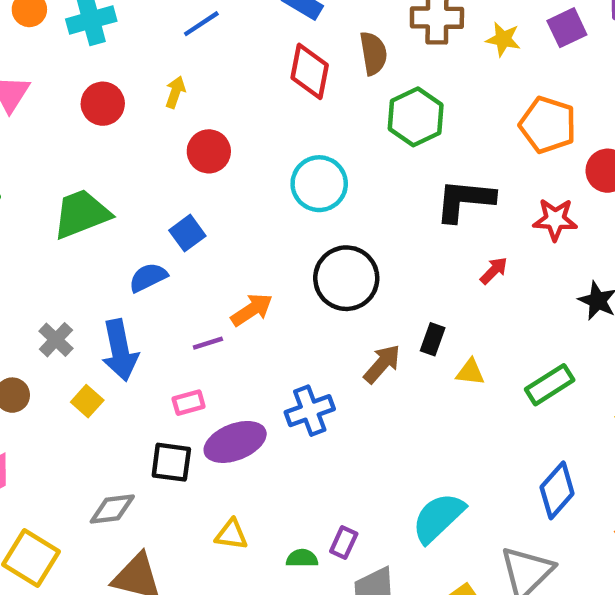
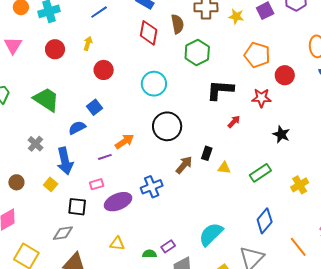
green trapezoid: (81, 214) -> (46, 99), turned 56
gray cross: (56, 340) -> (35, 144), moved
black square: (171, 462) -> (77, 207), moved
purple rectangle: (344, 543) -> (168, 246), turned 32

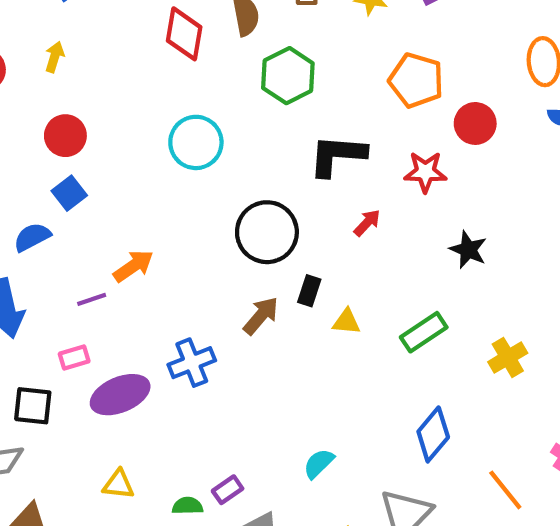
red circle: (104, 70) -> (65, 136), moved
black circle: (167, 126) -> (267, 232), moved
cyan semicircle: (211, 234) -> (319, 463), size x0.6

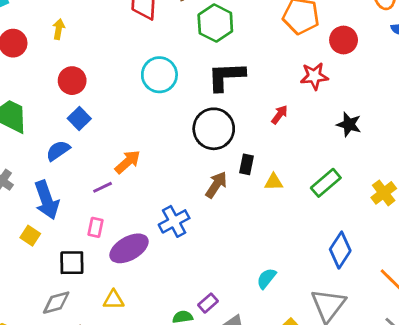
black L-shape: (337, 155) -> (226, 76), moved
pink rectangle: (74, 358) -> (96, 227), turned -54
yellow triangle: (118, 484) -> (114, 300), moved

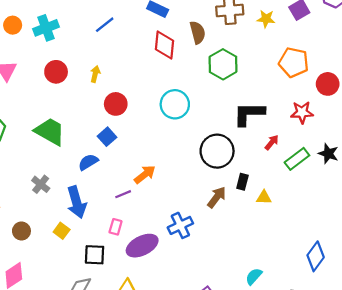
yellow arrow: (59, 29) -> (95, 74), moved
black L-shape: (226, 76) -> (249, 114), moved
red circle: (72, 81) -> (116, 104), moved
green rectangle: (326, 183) -> (297, 159), moved

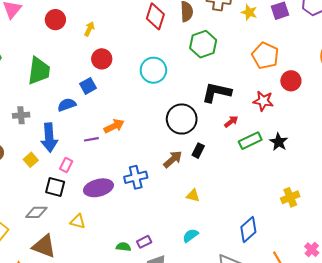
green trapezoid: (50, 131) -> (39, 71), turned 56
gray cross: (41, 184) -> (21, 115), turned 35
yellow triangle: (264, 197) -> (193, 196), moved
pink rectangle: (116, 227) -> (66, 165), moved

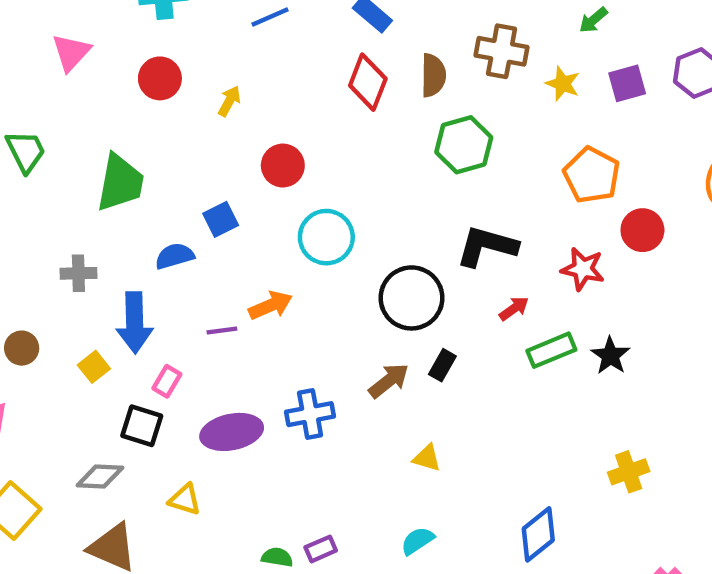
red circle: (102, 59) -> (283, 166), moved
cyan circle: (153, 70) -> (326, 237), moved

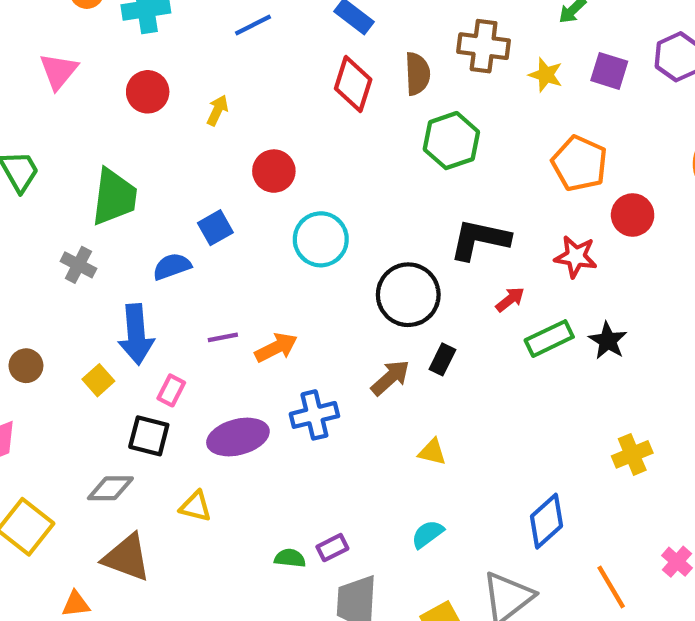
purple square: (627, 83) -> (609, 71), turned 36
gray cross: (78, 273) -> (78, 265), moved, turned 32
orange arrow: (271, 305) -> (276, 348), moved

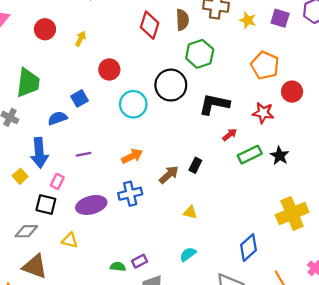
black circle: (408, 295) -> (171, 85), moved
orange arrow: (276, 348) -> (132, 156), moved
yellow cross: (632, 454) -> (292, 214), size x1.6

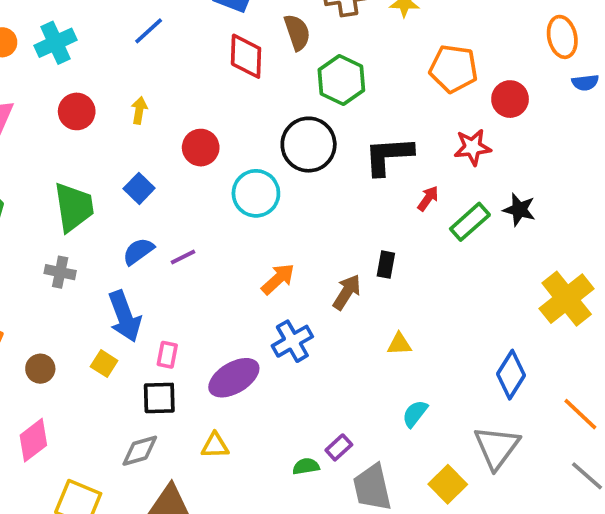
blue square: (80, 98) -> (139, 188), moved
purple line: (83, 154) -> (183, 257), moved

